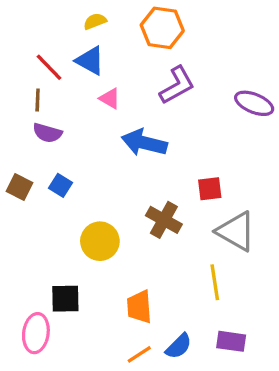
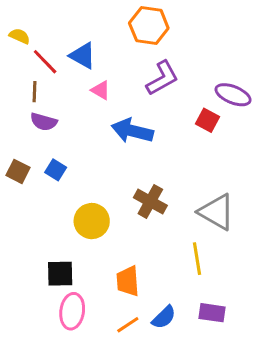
yellow semicircle: (95, 21) -> (20, 36), moved, turned 45
red square: (210, 189) -> (207, 120), moved, turned 35
pink ellipse: (36, 333) -> (72, 311), moved

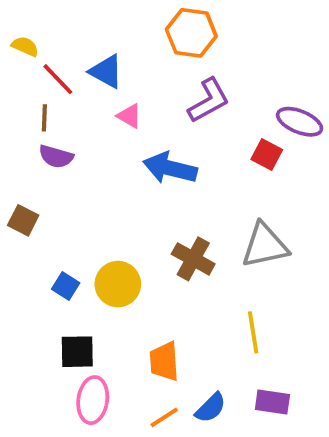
blue square: (56, 170) -> (66, 286), moved
gray triangle: (216, 212) -> (265, 245), moved, turned -42

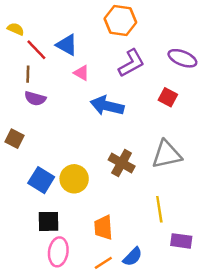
purple ellipse: (300, 122) -> (182, 58), moved
blue square: (66, 286) -> (41, 180), size x1.5
purple rectangle: (272, 402) -> (181, 241), moved

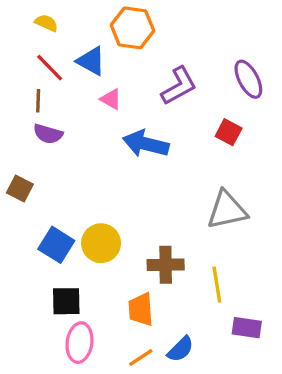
orange hexagon: (120, 21) -> (132, 28), moved
yellow semicircle: (16, 29) -> (46, 23), moved
purple ellipse: (182, 58) -> (248, 79), turned 40
brown cross: (122, 163) -> (166, 265), moved, turned -30

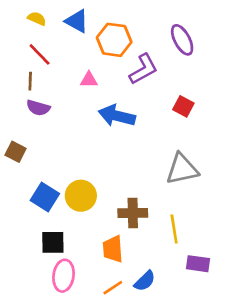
orange hexagon: (132, 28) -> (114, 40), moved
blue triangle: (91, 61) -> (77, 21), moved
purple ellipse: (248, 79) -> (182, 40), moved
pink triangle: (111, 99) -> (89, 80), turned -30

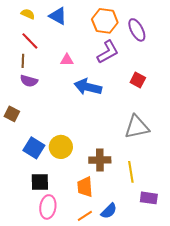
orange hexagon: (114, 40) -> (105, 21), moved

